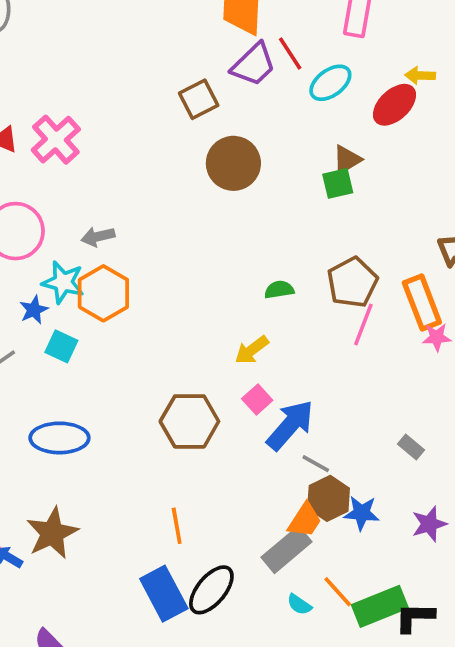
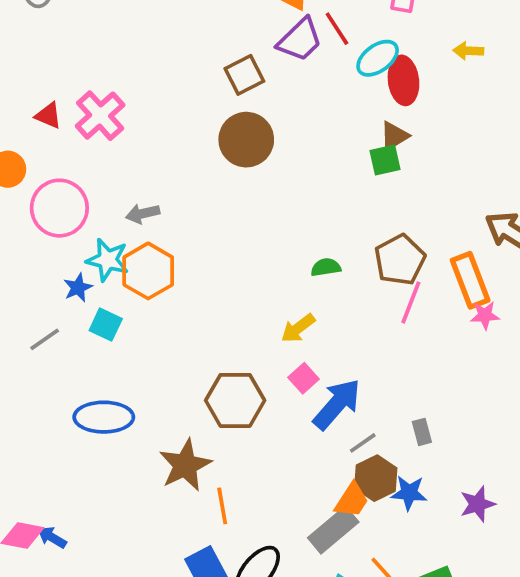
red ellipse: (394, 105) -> (403, 80), moved, turned -54
brown circle: (233, 163) -> (246, 140), moved
gray rectangle: (411, 447) -> (422, 432), moved, turned 35
gray line: (316, 464) -> (363, 443), turned -64
brown star: (52, 533) -> (185, 465), moved

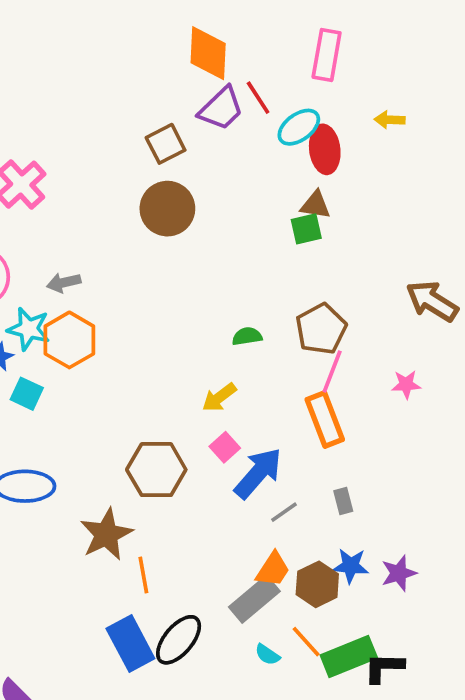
brown triangle: (394, 136) -> (315, 205), turned 40
orange rectangle: (470, 280) -> (325, 420), moved
brown hexagon: (376, 478) -> (317, 584), moved
blue star: (409, 493) -> (351, 566), moved

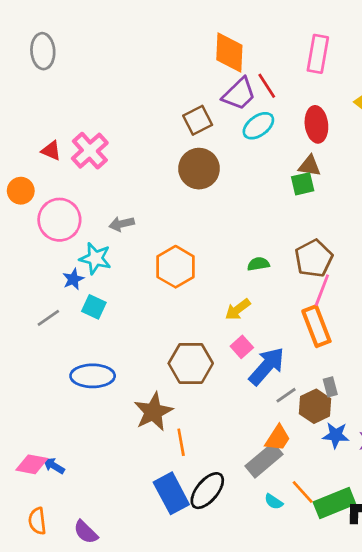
cyan ellipse: (299, 127) -> (258, 126), moved
orange hexagon: (69, 340) -> (176, 267), moved
brown hexagon: (317, 584) -> (315, 406), moved

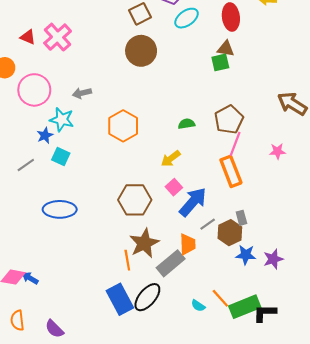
brown star: (153, 412) -> (144, 243), moved
orange trapezoid: (278, 438) -> (188, 244), moved, turned -35
gray rectangle: (264, 460) -> (171, 263), moved

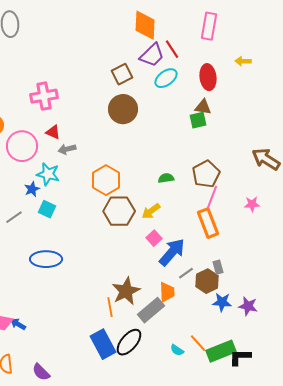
red triangle: (28, 37) -> (53, 132), moved
pink cross: (58, 37) -> (44, 96), turned 32
brown hexagon: (135, 200) -> (119, 211), moved
purple star: (273, 259) -> (248, 306), turned 30

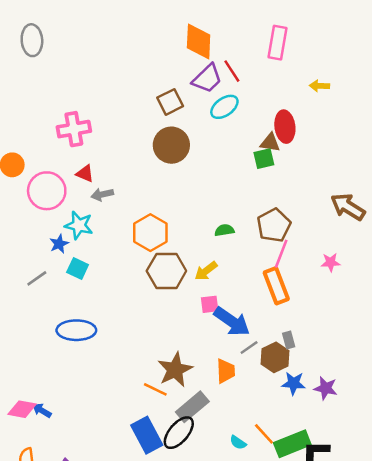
red ellipse: (208, 77) -> (285, 127), moved
pink square: (154, 238) -> (210, 304), turned 35
blue arrow: (172, 252) -> (232, 322), turned 84
orange line: (110, 307) -> (155, 389), turned -54
gray rectangle: (151, 310) -> (192, 407), moved

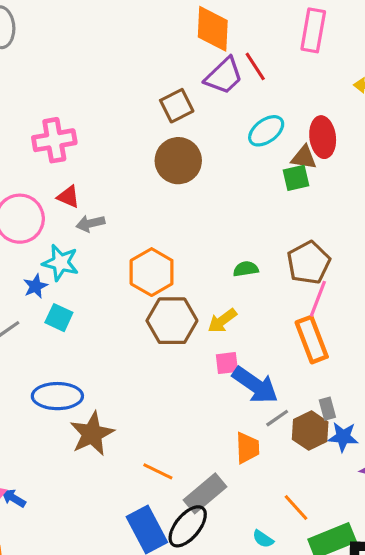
cyan ellipse: (224, 107) -> (266, 131), moved
brown star: (175, 370) -> (92, 434), moved
blue star: (294, 383) -> (343, 437), moved
orange line: (264, 434) -> (296, 507), moved

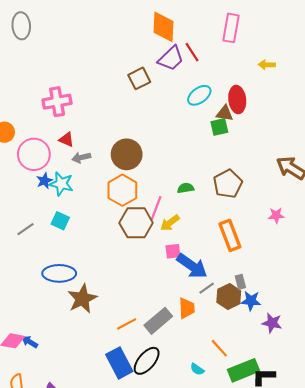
brown circle: (178, 161) -> (127, 154), moved
blue star: (35, 286) -> (44, 181), moved
pink line: (318, 299) -> (156, 208), moved
orange line: (158, 471) -> (127, 324), turned -54
gray rectangle: (205, 493) -> (158, 321), moved

